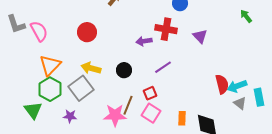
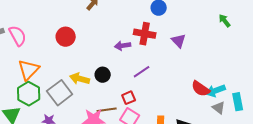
yellow arrow: (91, 68) -> (80, 79), moved
red semicircle: (222, 84) -> (201, 89), turned 138
brown line: (128, 105) -> (107, 110), turned 60

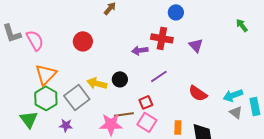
red semicircle: (201, 89) -> (198, 93), moved

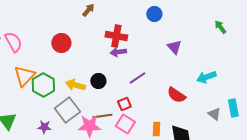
red cross: (162, 38) -> (116, 36), moved
cyan arrow: (233, 95) -> (206, 77), moved
gray square: (77, 97) -> (67, 110), moved
green hexagon: (46, 98) -> (43, 85), moved

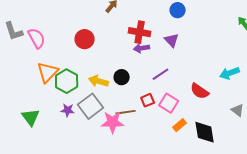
purple triangle: (174, 47) -> (172, 40), moved
pink square: (125, 124) -> (169, 103), moved
purple star: (44, 127) -> (68, 110), moved
orange rectangle: (156, 129) -> (180, 125), turned 48

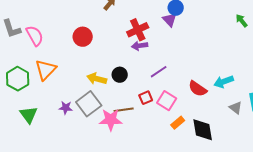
red cross: (140, 32) -> (138, 30), turned -35
purple triangle: (172, 40) -> (170, 20), moved
cyan arrow: (230, 73) -> (224, 82), moved
green hexagon: (67, 81) -> (18, 79), moved

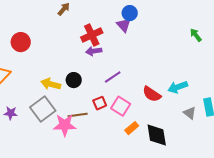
green arrow: (242, 21) -> (196, 35), moved
red circle: (83, 37) -> (21, 42), moved
purple star: (66, 108) -> (11, 113), moved

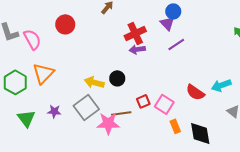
red circle: (21, 42) -> (65, 24), moved
purple line: (113, 77) -> (176, 44), moved
orange rectangle: (132, 128) -> (175, 126), turned -72

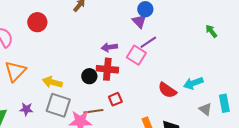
red cross: (135, 33) -> (107, 69), moved, turned 30
yellow arrow: (94, 82) -> (52, 82), moved
pink square: (164, 104) -> (136, 55), moved
gray square: (86, 107) -> (58, 105), turned -35

